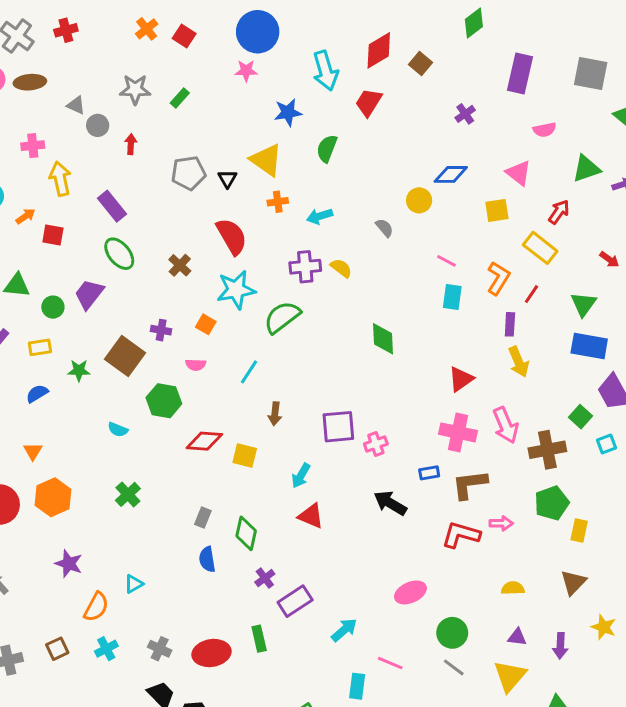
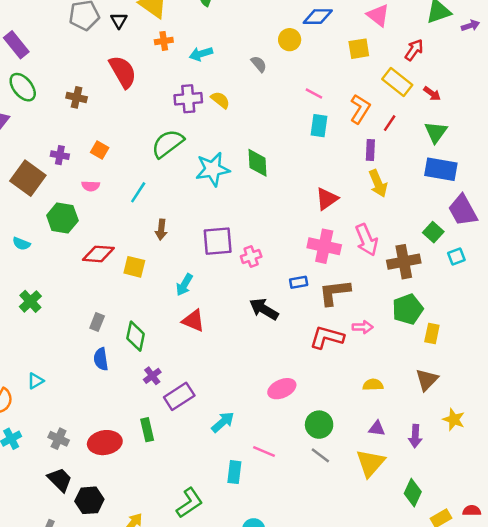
red arrow: (609, 259) -> (432, 94), moved
brown cross: (180, 265) -> (77, 97), turned -30
cyan star: (236, 290) -> (213, 169), moved

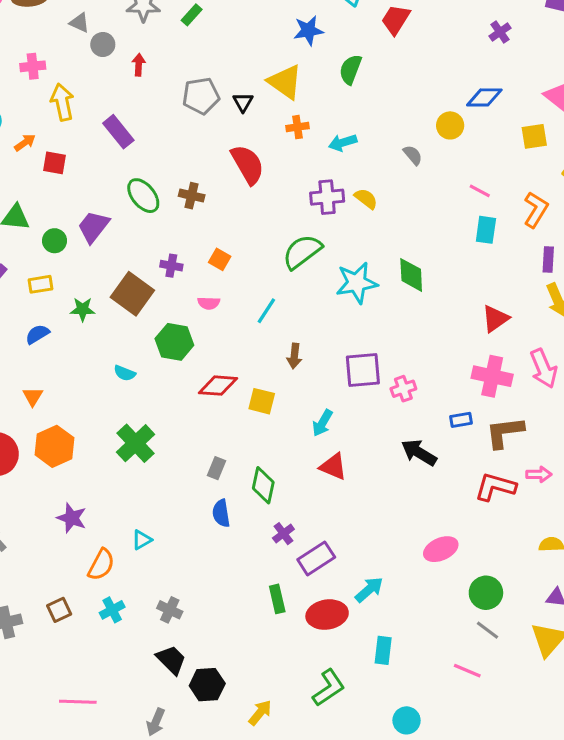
green ellipse: (23, 87) -> (143, 196), moved
green cross: (30, 301) -> (136, 443), size x1.4
red ellipse: (105, 443) -> (327, 615), moved
pink line: (264, 452) -> (467, 671), moved

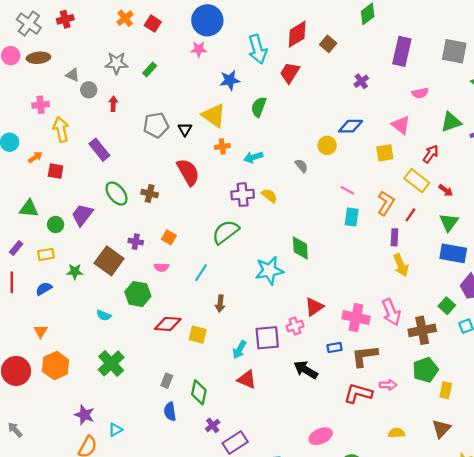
cyan star: (357, 283) -> (269, 270), moved
red triangle: (495, 319) -> (314, 307), moved
purple square: (363, 370) -> (267, 338), moved
purple star: (72, 518) -> (84, 415), moved

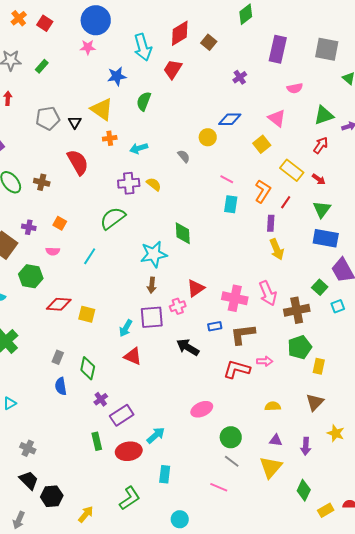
yellow square: (385, 153) -> (262, 144), turned -30
red arrow: (431, 154) -> (321, 145), moved
brown arrow: (220, 304) -> (152, 285), moved

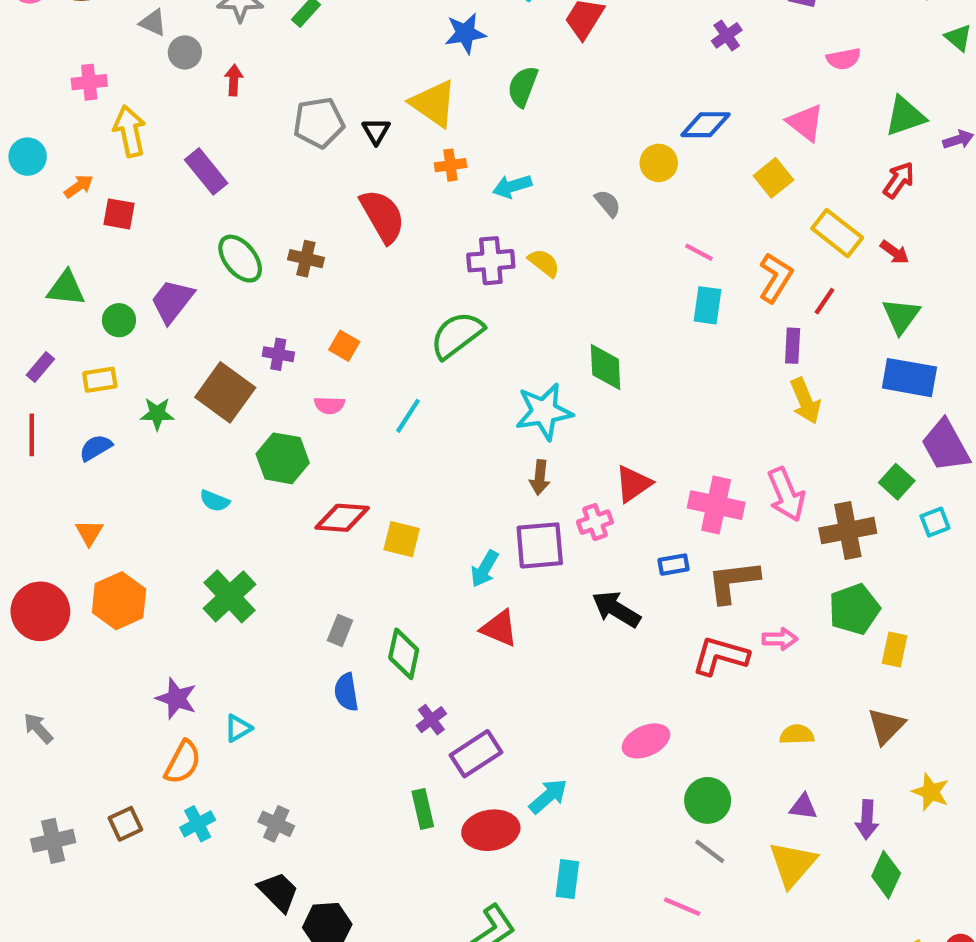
green diamond: (304, 490) -> (886, 875), moved

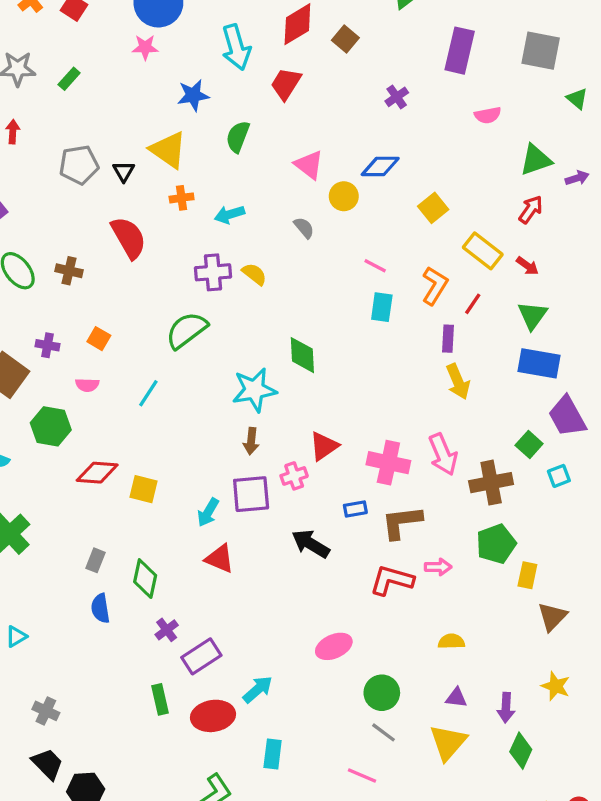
pink triangle: (805, 123) -> (309, 165), moved
brown triangle: (886, 726) -> (552, 617), moved

